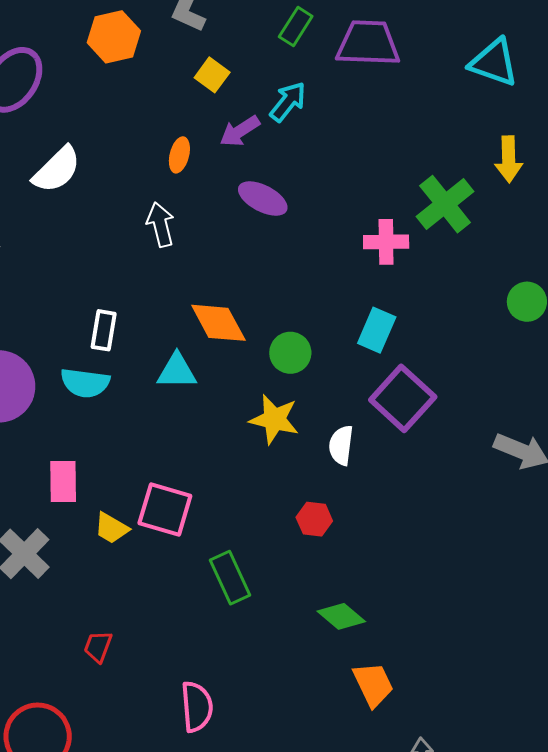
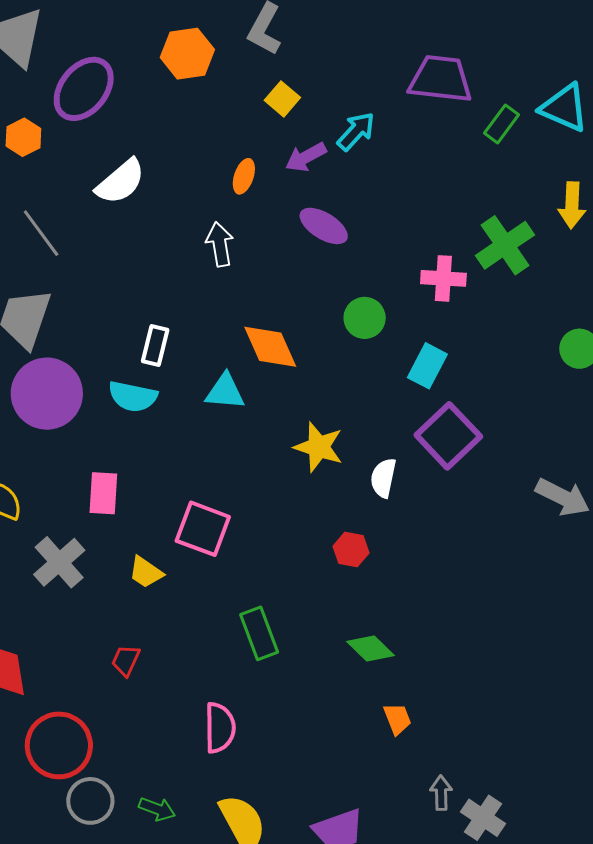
green rectangle: (296, 26) -> (502, 124), moved
green circle: (290, 353) -> (365, 318), moved
yellow trapezoid: (111, 528) -> (146, 572), moved
green rectangle: (230, 578) -> (259, 633), moved
orange trapezoid: (373, 684) -> (397, 719), size x0.7

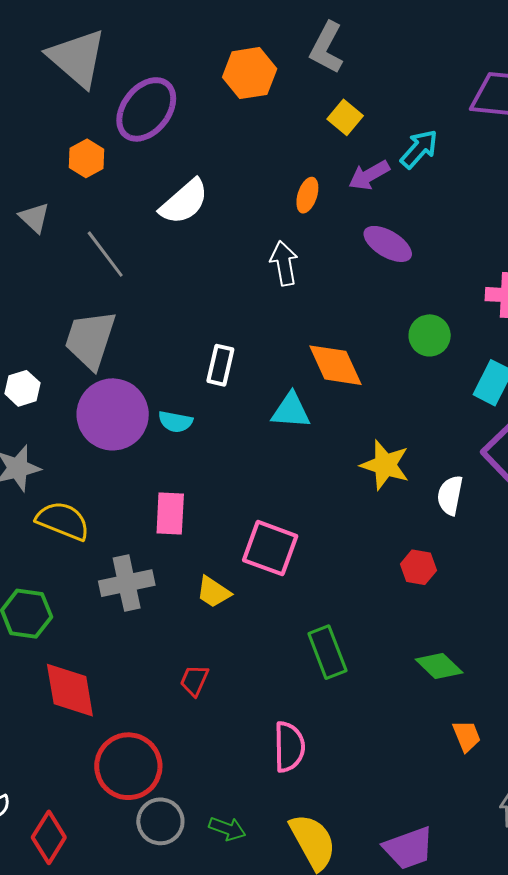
cyan semicircle: (133, 396) -> (175, 422), moved, size x0.7
gray cross: (59, 562) -> (127, 583), turned 30

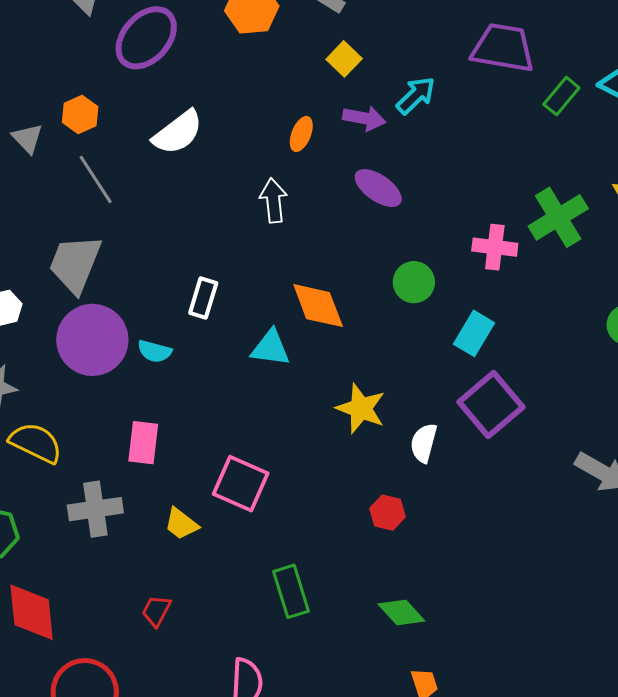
orange hexagon: (87, 158) -> (80, 115), moved
purple arrow: (369, 175) -> (364, 118), turned -144

